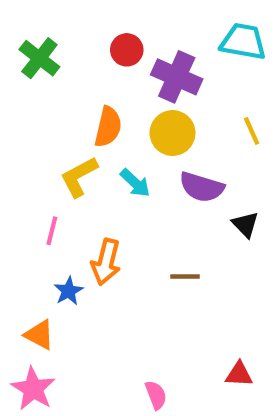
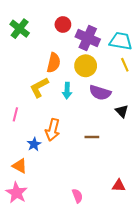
cyan trapezoid: (243, 42) -> (121, 41), moved
cyan arrow: (135, 183) -> (67, 91), turned 49
pink line: (52, 231) -> (15, 114), moved

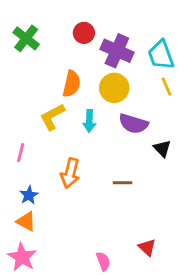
cyan trapezoid: (121, 41) -> (161, 55), turned -120
blue star: (34, 144) -> (29, 195), moved
red triangle: (119, 186) -> (147, 247), moved, turned 40

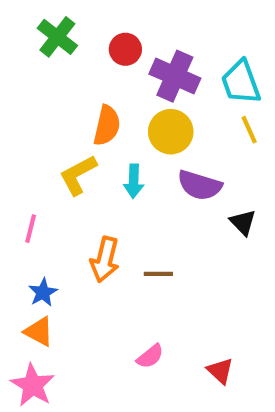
green cross: (26, 38) -> (57, 37), moved
brown line: (122, 183) -> (158, 274), moved
pink semicircle: (103, 261) -> (150, 356), moved, turned 72

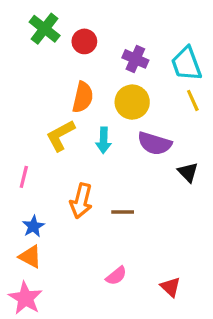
red circle: (125, 49) -> (84, 41), moved
purple cross: (175, 76) -> (135, 59), size x0.7

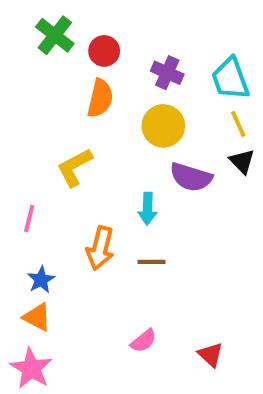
orange semicircle: (83, 97) -> (100, 98), moved
cyan arrow: (104, 140) -> (148, 209), moved
black triangle: (188, 172) -> (242, 161), moved

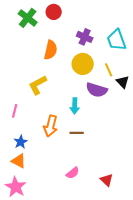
red circle: (104, 51) -> (54, 12), moved
yellow line: (238, 124) -> (109, 70), moved

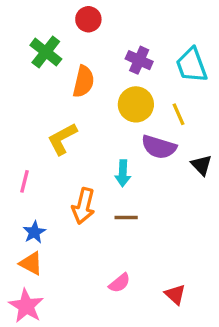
green cross: (28, 18) -> (46, 52), moved
black triangle: (123, 82) -> (201, 165), moved

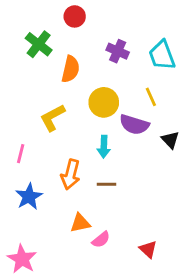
yellow circle: (136, 104) -> (104, 102), moved
blue star: (34, 232) -> (29, 197), size x1.4
orange triangle: (31, 263) -> (80, 223), moved, turned -40

